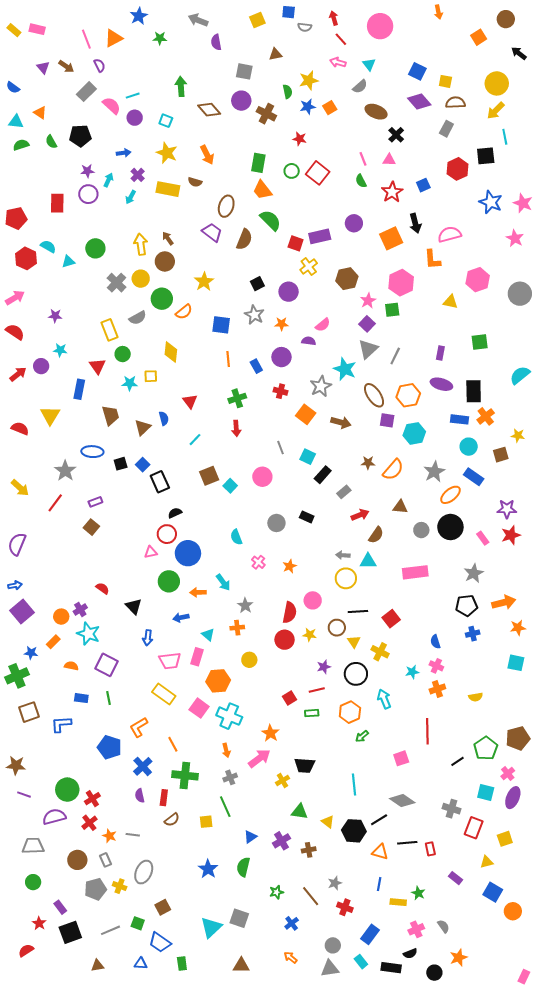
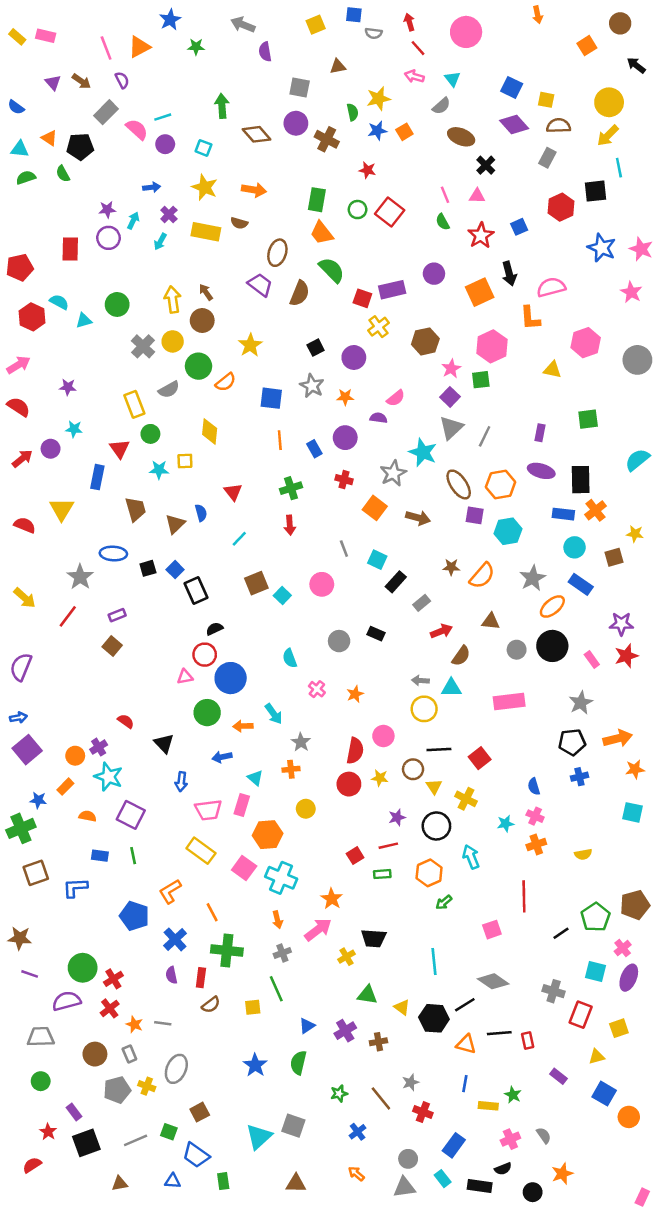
black pentagon: (80, 136) -> (80, 147), moved
orange arrow: (207, 155) -> (254, 190), turned -54

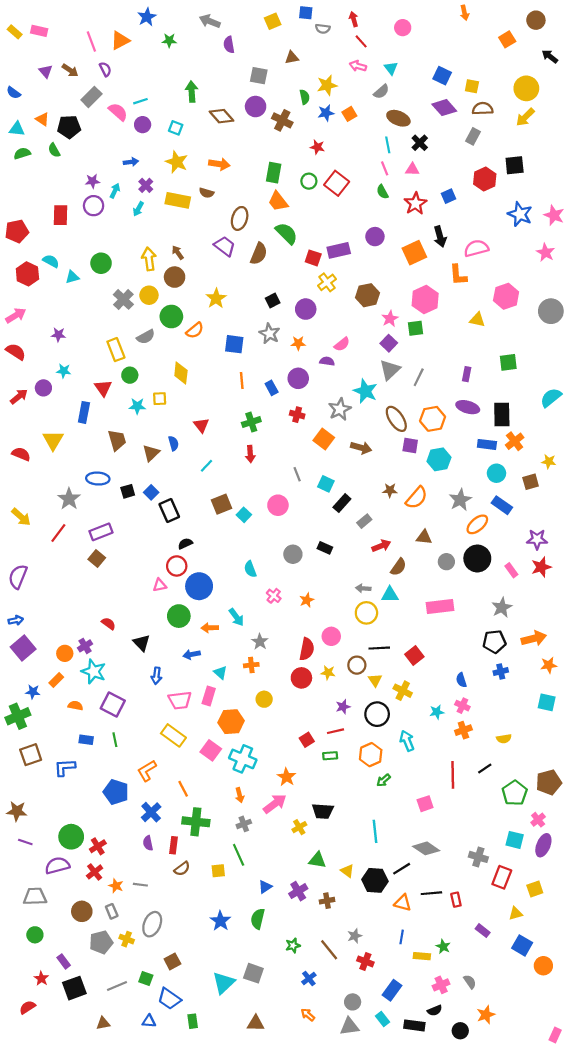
pink circle: (466, 32) -> (403, 28), size x0.6
cyan line: (619, 168) -> (388, 145), moved
purple rectangle: (117, 615) -> (101, 532), size x1.5
black line: (561, 933) -> (485, 768), moved

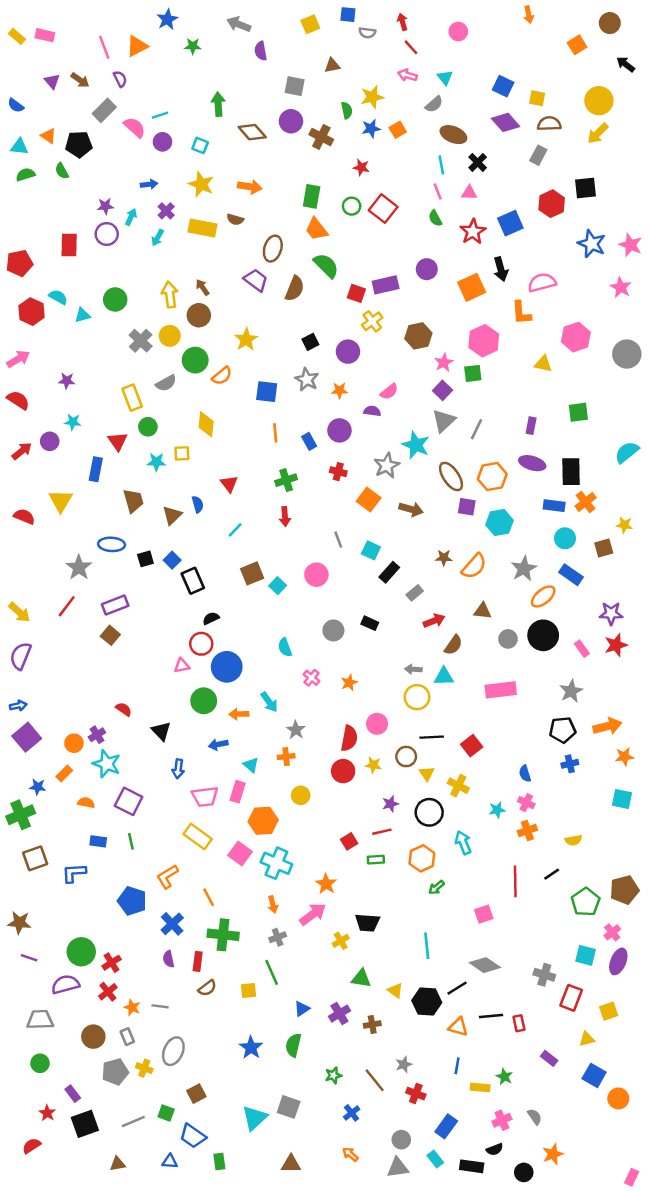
blue square: (449, 196) -> (510, 223), size x1.5
yellow arrow: (21, 517) -> (19, 612), moved

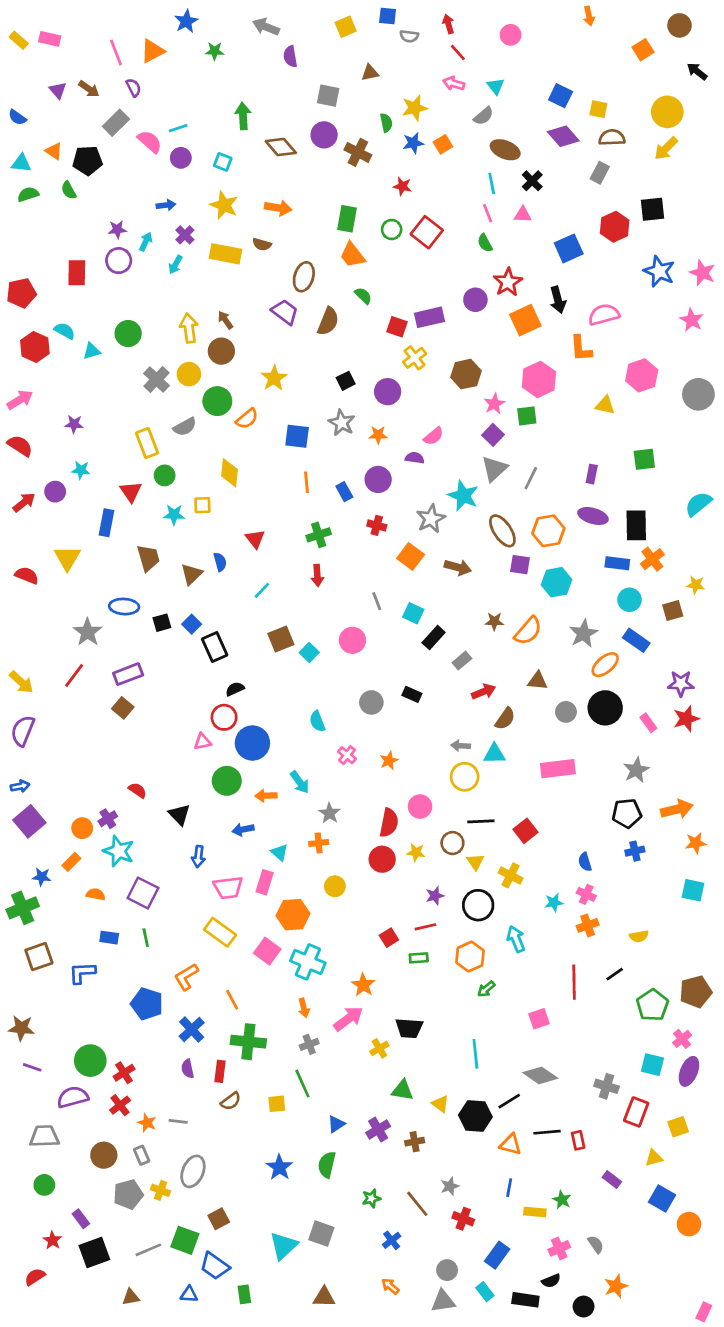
red star: (473, 232) -> (508, 282), moved
green semicircle: (326, 266) -> (363, 296), size x0.6
green square: (166, 1113) -> (185, 1240), size x1.5

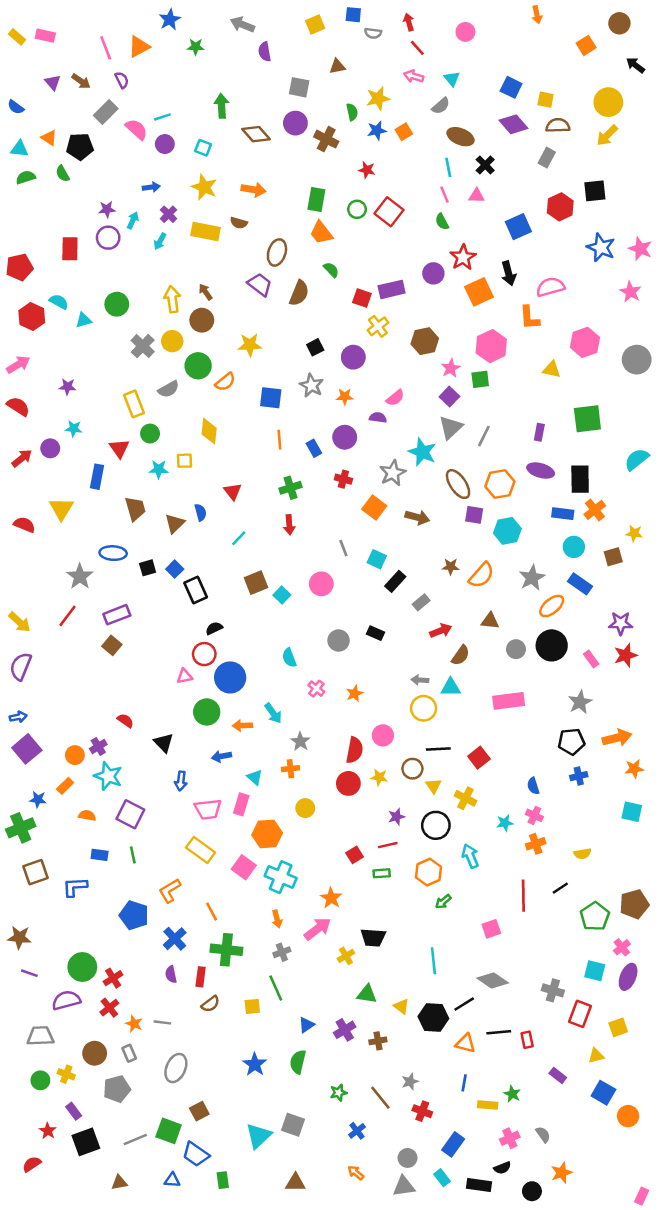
yellow star: (274, 378) -> (250, 345), turned 30
green square: (644, 459) -> (587, 419), size x1.4
yellow cross: (161, 1190) -> (66, 1074), moved

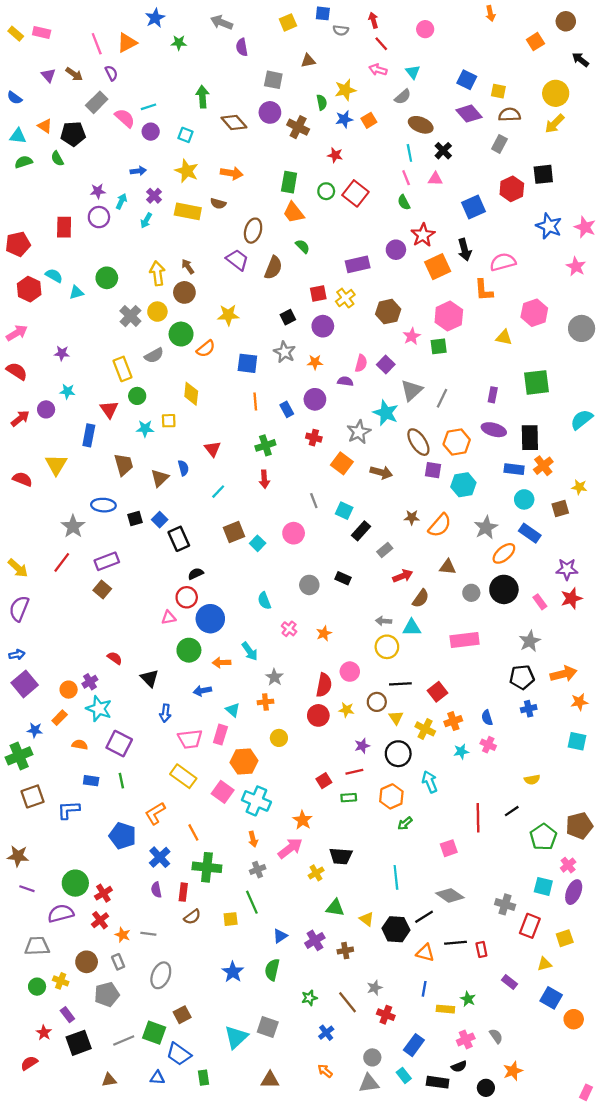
red square: (362, 298) -> (318, 294), moved, turned -30
purple square: (449, 397) -> (386, 364), moved
pink semicircle: (395, 398) -> (361, 363), turned -36
orange cross: (536, 844) -> (453, 721), moved

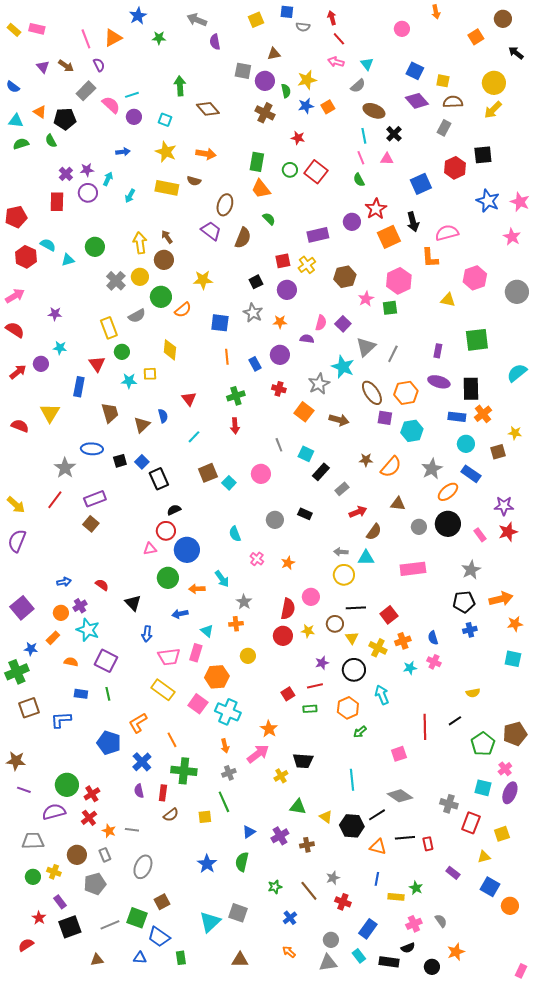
pink circle: (425, 29) -> (402, 29), moved
purple circle: (270, 112) -> (265, 81), moved
purple cross: (154, 196) -> (66, 174), moved
blue arrow: (17, 655) -> (64, 582), moved

